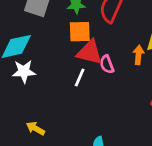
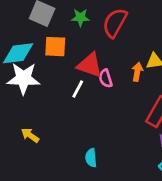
orange square: (80, 32) -> (55, 47), moved
white star: (24, 71) -> (23, 78), size x1.4

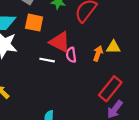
white line: (78, 89) -> (47, 60), turned 64

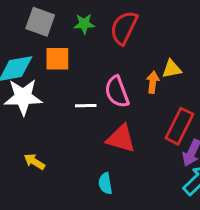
red triangle: (60, 42) -> (121, 139), moved
pink semicircle: (71, 55) -> (117, 92), size x1.5

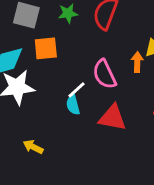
white line: (86, 106) -> (77, 90), turned -36
cyan semicircle: (105, 183) -> (73, 105), moved

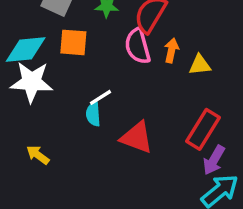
orange arrow: (137, 62) -> (171, 50), moved
pink semicircle: (104, 74) -> (138, 46), moved

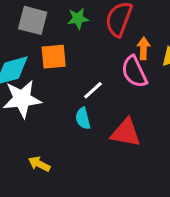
pink semicircle: (138, 46) -> (134, 72), moved
white line: (101, 97) -> (93, 90), moved

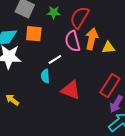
orange arrow: (143, 48) -> (92, 39), size x1.5
pink semicircle: (134, 72) -> (73, 41), moved

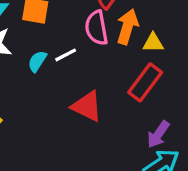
cyan semicircle: (45, 76) -> (37, 61), moved, turned 32
red rectangle: (110, 86) -> (145, 82), moved

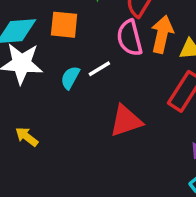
red triangle: (87, 106) -> (126, 121), turned -40

